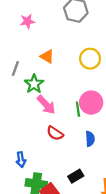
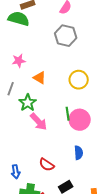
pink star: (27, 21) -> (19, 61), moved
green line: (78, 109) -> (68, 114), moved
red semicircle: (55, 133) -> (47, 165), moved

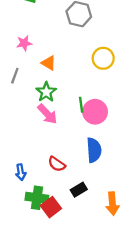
yellow circle: (79, 80) -> (103, 58), moved
green star: (28, 103) -> (46, 92), moved
blue semicircle: (79, 153) -> (94, 150), size x1.5

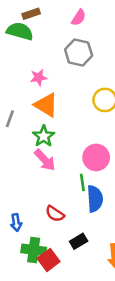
pink star: (24, 43) -> (39, 77), moved
orange triangle: (49, 63) -> (46, 105), size x1.5
green line: (81, 105) -> (82, 182), moved

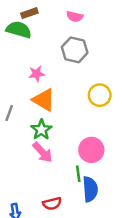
pink semicircle: (79, 17) -> (75, 17), turned 70
red semicircle: (55, 214) -> (52, 203), turned -48

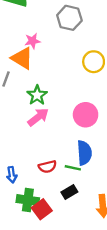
orange triangle: (44, 100) -> (22, 58), moved
pink arrow: (43, 152) -> (38, 117), turned -85
green line: (78, 174) -> (73, 168), moved, turned -70

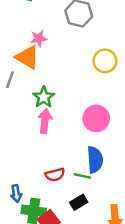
pink arrow: (38, 117) -> (45, 121), turned -45
blue arrow: (12, 175) -> (16, 193), moved

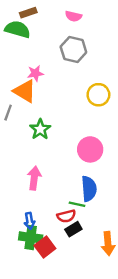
pink arrow: (45, 121) -> (34, 178), moved
red semicircle: (55, 175) -> (66, 216), moved
blue arrow: (16, 193) -> (29, 221), moved

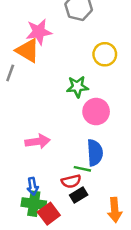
pink star: (35, 73) -> (39, 32), size x1.5
green star: (40, 129) -> (77, 87), moved, turned 30
pink arrow: (34, 178) -> (38, 141), turned 75

